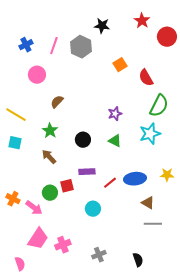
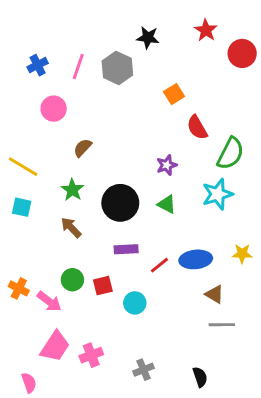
red semicircle: (146, 78) -> (197, 127), moved
black circle: (83, 140) -> (120, 203), size x1.6
red square: (67, 186) -> (103, 286), moved

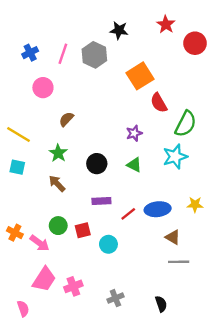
orange square: (174, 94) -> (140, 76), size x1.6
black circle: (120, 203) -> (97, 164), size x0.7

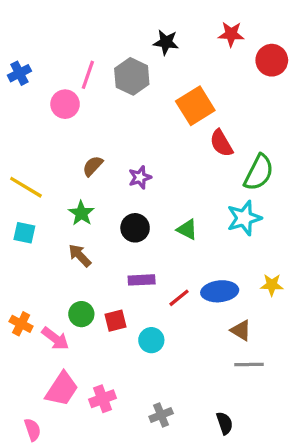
red star: (166, 24) -> (231, 34), turned -30
blue cross: (30, 53) -> (19, 73), moved
pink circle: (43, 88) -> (65, 104), moved
purple star: (134, 133) -> (140, 177), moved

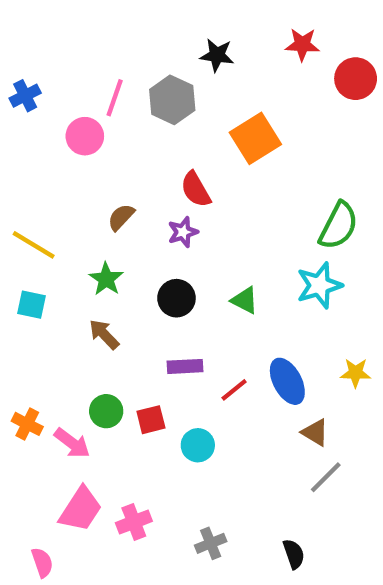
red semicircle: (221, 143) -> (196, 189), moved
blue ellipse: (220, 291) -> (287, 381), turned 68
gray line: (249, 365) -> (326, 477), turned -44

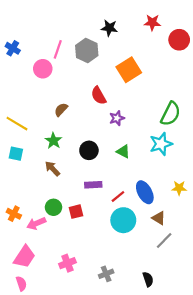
blue cross: (25, 96) -> (13, 48), turned -32
purple star: (183, 232) -> (117, 118), moved
pink arrow: (72, 443) -> (36, 223), turned 120
cyan circle: (198, 445) -> (123, 220), moved, size x1.5
pink trapezoid: (81, 509) -> (24, 257), moved

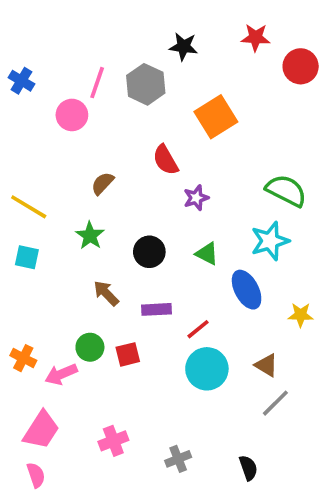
green semicircle: (171, 114) -> (286, 191), turned -90
brown arrow: (52, 169) -> (106, 293), moved
blue ellipse: (145, 192) -> (247, 290), moved

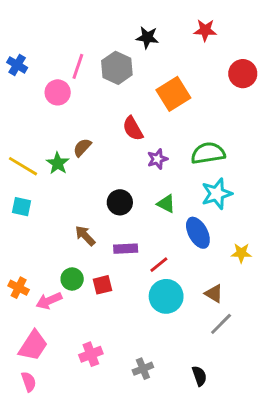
red circle: (301, 66) -> (243, 74), moved
green semicircle: (286, 191) -> (208, 153), moved, turned -36
green star: (90, 236) -> (58, 163), moved

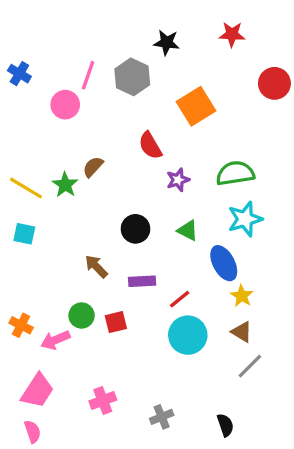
yellow star: (241, 253) -> (242, 296), moved, turned 30

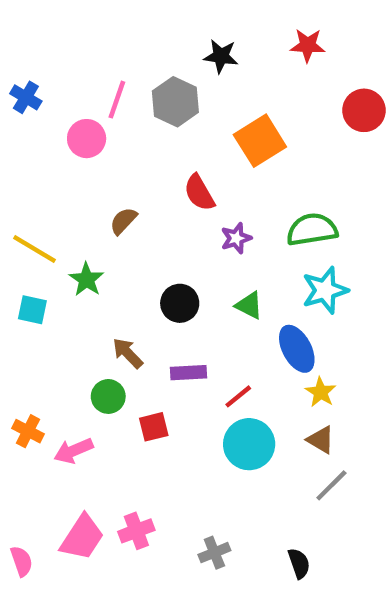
green star: (65, 185) -> (87, 279), moved
green circle: (82, 315) -> (108, 396), moved
pink trapezoid: (37, 391) -> (82, 537), moved
pink semicircle: (33, 432) -> (22, 561), moved

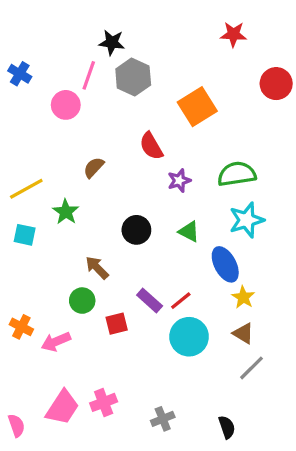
black star: (221, 56) -> (112, 42), moved
yellow line: (35, 249) -> (26, 189), turned -60
purple rectangle: (188, 373) -> (150, 301), moved, turned 45

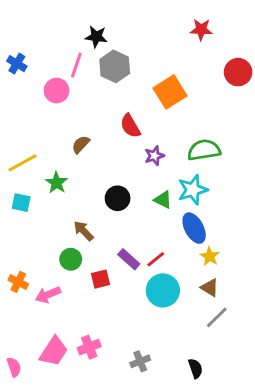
cyan star: (247, 220) -> (193, 190), moved

